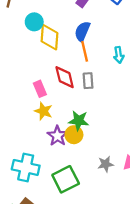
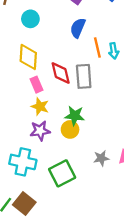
yellow diamond: (49, 37) -> (28, 57), moved
orange line: (85, 51) -> (97, 47), moved
gray rectangle: (88, 81) -> (84, 76), size x1.5
purple star: (57, 136) -> (40, 131), moved, turned 30

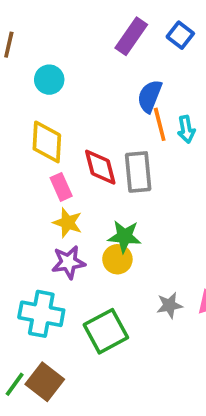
blue semicircle: (78, 28) -> (150, 96), moved

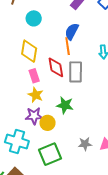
blue semicircle: (150, 96) -> (72, 31), moved
orange line: (160, 124) -> (68, 46), moved
yellow circle: (117, 259) -> (48, 123), moved

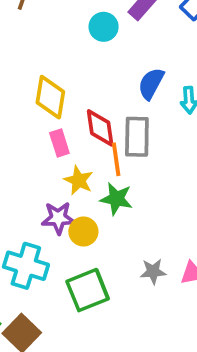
cyan circle: (34, 18) -> (104, 27), moved
blue semicircle: (72, 31) -> (151, 84), moved
orange line: (68, 46) -> (116, 159), moved
yellow star: (36, 95) -> (79, 180), moved

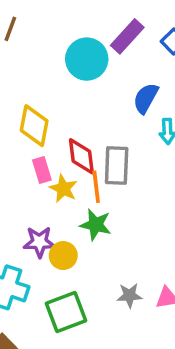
cyan circle: (104, 27) -> (87, 59), size x1.5
blue semicircle: (151, 84) -> (146, 98), moved
yellow star: (79, 180) -> (63, 189), moved

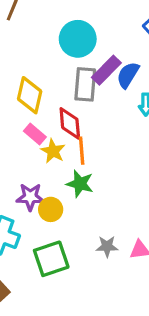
purple rectangle: (127, 36) -> (106, 70), moved
gray rectangle: (117, 165) -> (85, 84), moved
pink rectangle: (42, 170) -> (35, 134), turned -35

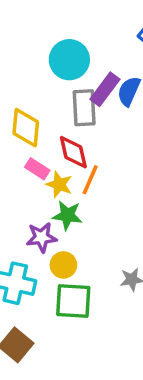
orange line: (82, 151) -> (90, 180), turned 36
green star: (80, 184) -> (67, 215), moved
yellow circle: (51, 209) -> (63, 265), moved
green square: (51, 259) -> (73, 301), turned 30

